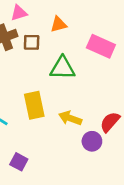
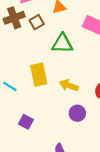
brown square: (32, 42) -> (37, 22), turned -32
purple circle: (92, 141) -> (77, 113), moved

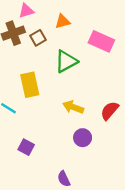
green triangle: (62, 44) -> (66, 61), turned -30
yellow rectangle: (39, 75) -> (30, 85), moved

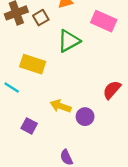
yellow rectangle: (30, 85) -> (33, 64), turned -60
yellow arrow: (73, 107) -> (61, 106), moved

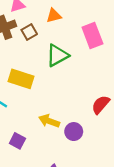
pink rectangle: (104, 21) -> (92, 36), turned 45

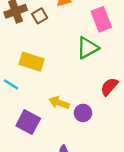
green triangle: (57, 55) -> (88, 48), moved
purple square: (17, 141) -> (28, 122), size x1.5

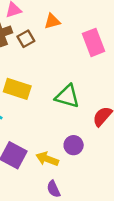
green triangle: (88, 48) -> (67, 96), moved, turned 45
yellow arrow: (59, 103) -> (47, 159), moved

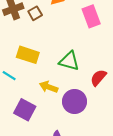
purple circle: (74, 145) -> (75, 102), size x1.5
yellow arrow: (47, 159) -> (49, 87), moved

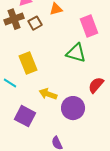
yellow rectangle: (28, 55) -> (28, 63), turned 50
green triangle: (69, 61) -> (76, 53), moved

